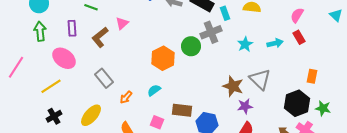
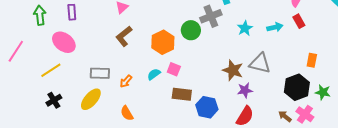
brown L-shape: (100, 37) -> (124, 36), moved
gray rectangle: (104, 78) -> (100, 73), moved, turned -48
gray triangle: (260, 79) -> (260, 63), turned -30
pink square: (157, 122) -> (174, 69), moved

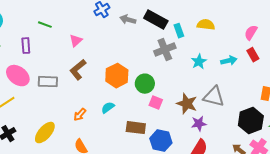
green circle: (191, 30) -> (145, 84), moved
pink square: (174, 69) -> (156, 103), moved
gray rectangle: (100, 73) -> (48, 82), moved

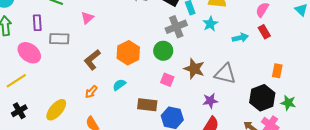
cyan star: (199, 62) -> (210, 24), moved
brown L-shape: (78, 70) -> (92, 60), moved
gray rectangle: (48, 82) -> (59, 39), moved
green circle: (145, 84) -> (163, 51), moved
brown star: (187, 104) -> (194, 69), moved

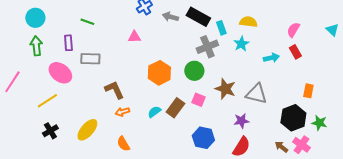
pink triangle: (87, 18) -> (134, 37), moved, turned 40
brown L-shape: (92, 60) -> (114, 90), moved, turned 105
cyan semicircle: (119, 85) -> (154, 112), moved
orange arrow: (91, 92) -> (122, 112), turned 32
brown rectangle: (147, 105) -> (175, 108), moved, turned -60

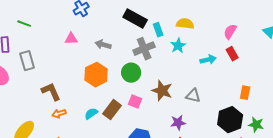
gray arrow: (170, 17) -> (103, 45), moved
gray rectangle: (90, 59) -> (27, 61), turned 72
gray triangle: (256, 94) -> (193, 96), size x0.7

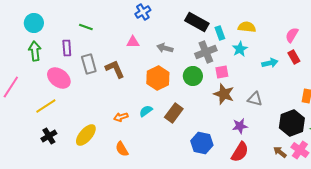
brown L-shape: (51, 92) -> (115, 69), moved
pink square: (135, 102) -> (222, 72), moved, turned -32
cyan semicircle: (91, 114) -> (146, 111), moved

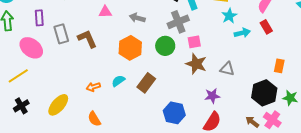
cyan star: (240, 49) -> (229, 16), moved

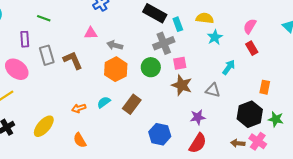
gray arrow: (137, 18) -> (115, 45), moved
cyan arrow: (242, 33) -> (229, 67), moved, turned -42
brown arrow: (252, 122) -> (238, 143), turned -32

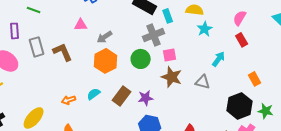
gray arrow: (115, 45) -> (105, 37), turned -49
orange rectangle: (265, 87) -> (255, 79), turned -40
purple star: (198, 117) -> (146, 98), moved

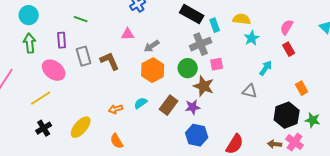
brown star: (172, 77) -> (204, 86), moved

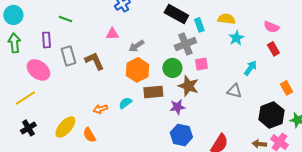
pink semicircle: (287, 27) -> (271, 27), turned -98
brown rectangle: (169, 105) -> (153, 92), moved, turned 48
orange semicircle: (117, 141) -> (89, 135), moved

